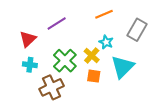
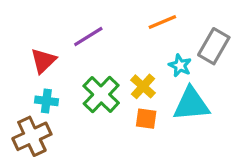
cyan star: (106, 42) -> (180, 65), moved
cyan triangle: (123, 67) -> (191, 104), turned 40
brown cross: (51, 87) -> (32, 136), moved

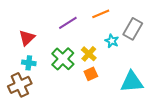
purple line: (88, 37) -> (68, 23), moved
cyan triangle: (191, 104) -> (132, 82), moved
orange square: (146, 119) -> (91, 74), turned -32

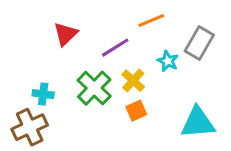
purple line: (68, 23) -> (115, 48), moved
red triangle: (27, 38) -> (66, 34), moved

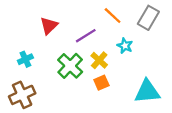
orange line: (151, 20) -> (113, 16), turned 66
gray rectangle: (199, 43) -> (148, 18), moved
cyan cross: (43, 94) -> (25, 59), moved, turned -32

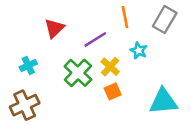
orange line: (113, 16) -> (125, 17), turned 36

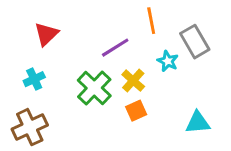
gray rectangle: (165, 20) -> (195, 42), moved, turned -60
red triangle: (54, 28) -> (46, 34), moved
cyan triangle: (163, 101) -> (198, 123), size x0.7

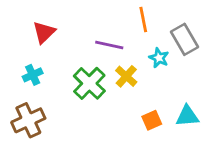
purple line: (115, 48) -> (109, 45), turned 44
orange square: (136, 111) -> (152, 120), moved

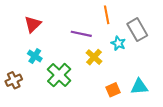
cyan cross: (33, 75) -> (35, 56), moved, turned -32
green cross: (89, 83) -> (59, 75), moved
brown cross: (28, 120) -> (14, 80), moved, size x0.7

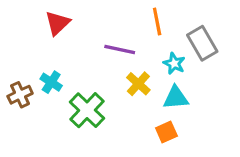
red triangle: (33, 24) -> (57, 23), moved
brown cross: (14, 80) -> (20, 95), moved
cyan triangle: (139, 87) -> (176, 98), moved

